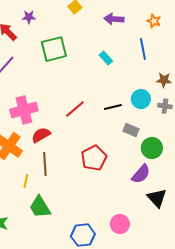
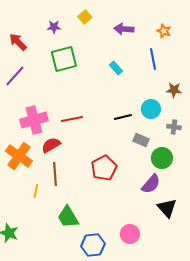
purple star: (29, 17) -> (54, 27), moved
gray cross: (165, 106) -> (174, 127), moved
red line: (75, 109) -> (72, 119), moved, turned 30
green trapezoid: (40, 207) -> (68, 217), moved

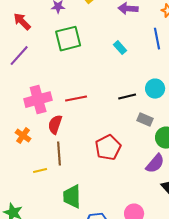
red semicircle: (51, 145) -> (55, 125), turned -42
orange cross: (19, 156) -> (23, 136), size x0.6
yellow line: (36, 191) -> (40, 171), turned 64
green trapezoid: (68, 217) -> (72, 197), turned 30

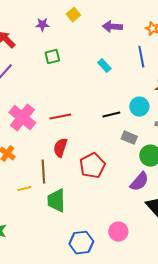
green square: (68, 39) -> (52, 57), size x0.6
pink cross: (38, 100) -> (22, 118), turned -36
red semicircle: (55, 125) -> (60, 148), moved
green trapezoid: (72, 197) -> (56, 201), moved

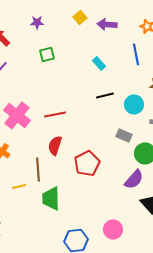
yellow square: (73, 15) -> (80, 17), moved
black line: (111, 115) -> (105, 95), moved

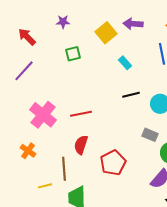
yellow square: (80, 17) -> (106, 33), moved, size x1.5

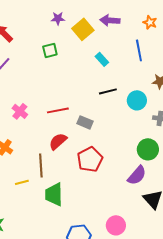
purple star: (63, 22) -> (58, 18), moved
pink cross: (43, 115) -> (20, 111), size x0.6
gray rectangle: (150, 135) -> (85, 122), moved
red semicircle: (81, 145) -> (58, 141), turned 30

